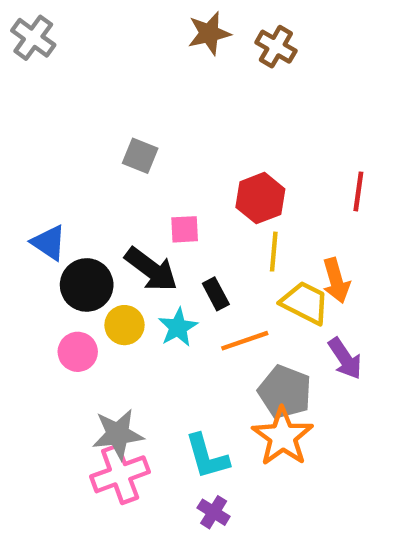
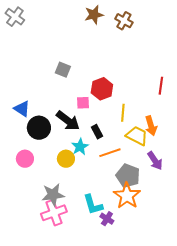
red hexagon: (260, 198) -> (102, 89), moved
yellow circle: (124, 325) -> (66, 159), moved
pink circle: (78, 352) -> (25, 159), moved
purple cross: (214, 512) -> (107, 219), moved

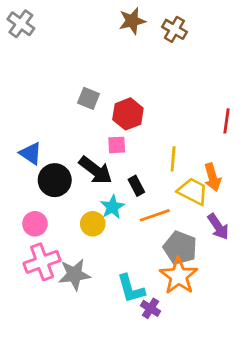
red hexagon: (102, 89) -> (128, 114), moved
pink cross: (54, 213) -> (42, 262), moved

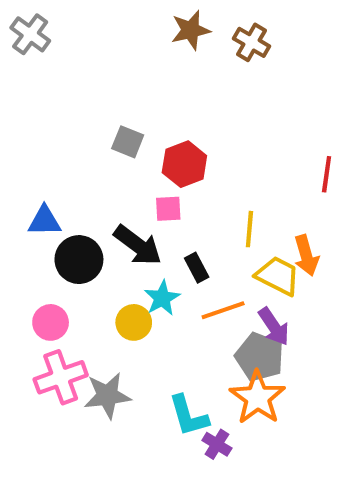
blue triangle: (31, 153) -> (44, 221), turned -35
purple arrow: (218, 227) -> (274, 327), moved

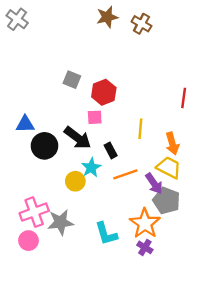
yellow trapezoid: (278, 276) -> (169, 168), moved
pink circle: (51, 322) -> (28, 241), moved
gray pentagon: (260, 357) -> (167, 201), moved
purple cross: (217, 444) -> (145, 247), moved

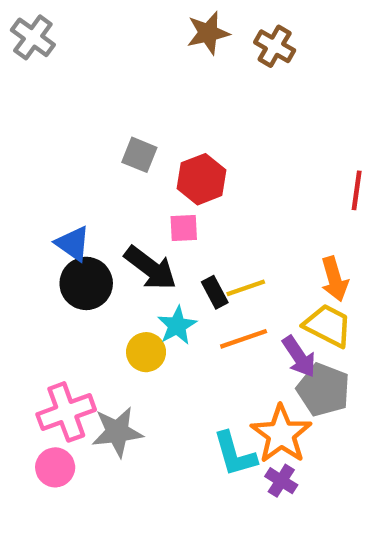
blue triangle: (25, 124) -> (73, 244), moved, turned 36
yellow line: (140, 129) -> (246, 288), moved, turned 66
cyan L-shape: (106, 234) -> (235, 454), moved

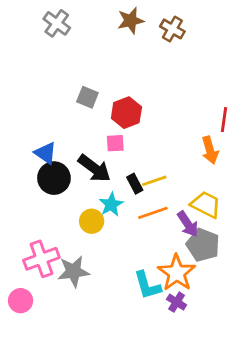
gray cross: (33, 37) -> (57, 23), moved
orange arrow: (334, 279) -> (210, 150), moved
pink circle: (55, 467) -> (21, 301), moved

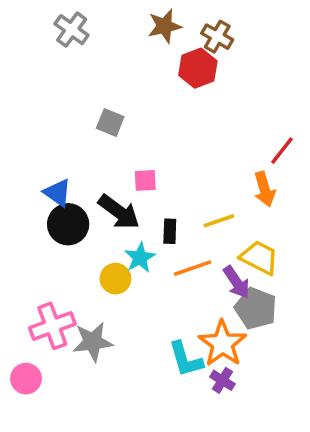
red hexagon: (126, 113) -> (198, 68), moved
red line: (224, 120) -> (282, 151), turned 30
yellow line: (154, 181) -> (219, 221), moved
black rectangle: (135, 184) -> (170, 231), turned 30

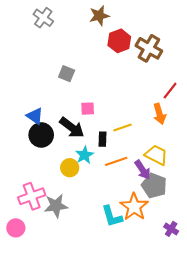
brown cross: (217, 37) -> (149, 48), moved, size x1.4
yellow line: (219, 221) -> (122, 128), moved
purple cross: (222, 380) -> (171, 229), moved

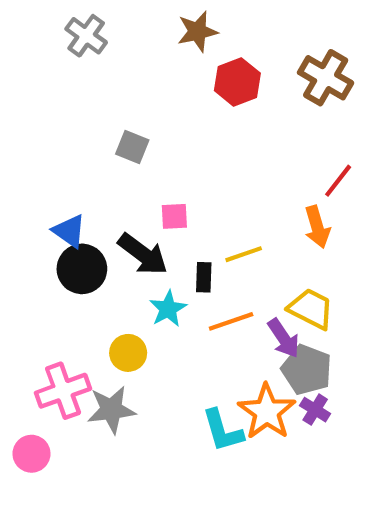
brown cross: (149, 48) -> (326, 78), moved
yellow circle: (70, 168) -> (128, 353), moved
purple cross: (171, 229) -> (315, 410), moved

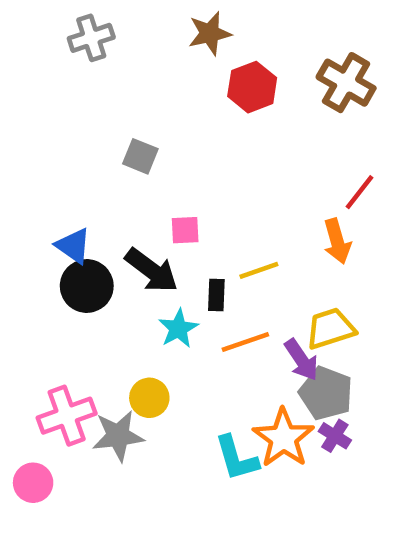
gray cross: (86, 36) -> (91, 38), turned 36
yellow trapezoid: (311, 309) -> (330, 328), turned -45
yellow circle: (128, 353) -> (149, 398), moved

